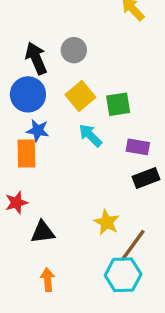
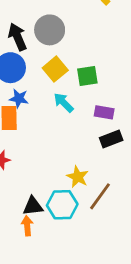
gray circle: (74, 50) -> (50, 30), size x1.4
black triangle: (43, 232) -> (33, 206), moved
cyan hexagon: (123, 275) -> (62, 205), moved

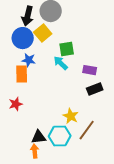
black arrow: (17, 37) -> (28, 16), turned -144
yellow square: (55, 69) -> (43, 33), moved
green square: (87, 76) -> (67, 49), moved

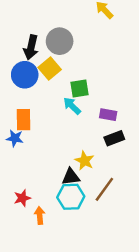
blue star: (29, 60) -> (15, 138), moved
red star: (16, 104) -> (22, 198), moved
yellow star: (71, 116) -> (84, 161), moved
black triangle: (39, 137) -> (71, 177), moved

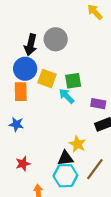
yellow square: (50, 69) -> (47, 79), moved, turned -30
orange rectangle: (23, 120) -> (21, 92), moved
red star: (22, 198) -> (23, 164), moved

